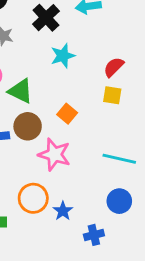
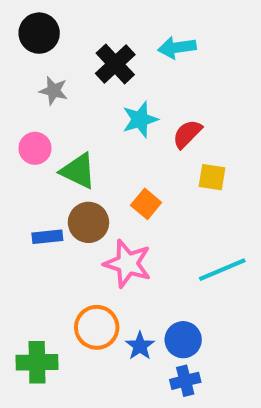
red semicircle: (114, 67) -> (187, 134), moved
cyan line: (119, 159) -> (222, 270), turned -36
blue circle: (119, 201) -> (183, 340), moved

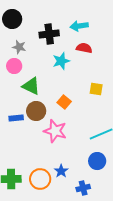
black cross: (115, 64) -> (49, 34), turned 36
red semicircle: (187, 134) -> (84, 48), moved, turned 56
pink circle: (35, 148) -> (14, 66), moved
orange circle: (97, 327) -> (40, 179), moved
blue circle: (183, 340) -> (97, 161), moved

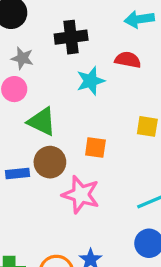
cyan arrow: (79, 26) -> (139, 19), moved
orange square: (64, 102) -> (95, 147), turned -32

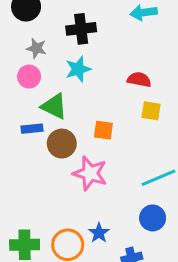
red semicircle: (128, 60) -> (139, 80), moved
cyan star: (91, 81) -> (78, 69), moved
blue rectangle: (17, 173) -> (32, 129), moved

